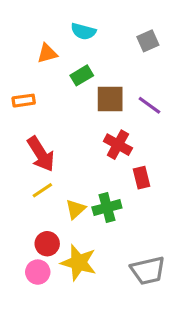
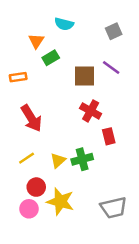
orange triangle: (47, 53) -> (36, 41), turned -42
green rectangle: (82, 75) -> (51, 58), moved
purple line: (149, 105) -> (111, 67), moved
yellow line: (42, 190) -> (27, 158), moved

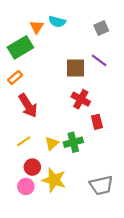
orange triangle: (36, 41) -> (37, 27), moved
green rectangle: (51, 58) -> (20, 47), moved, size x1.6
orange rectangle: (18, 77) -> (15, 78), moved, turned -32

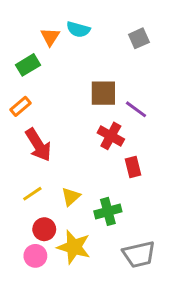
green rectangle: (20, 47) -> (28, 65), size x0.7
purple line: (99, 60) -> (136, 109), moved
green cross: (73, 142) -> (108, 211), moved

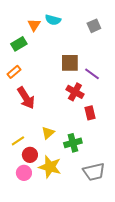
yellow line: (32, 194) -> (18, 141), moved

